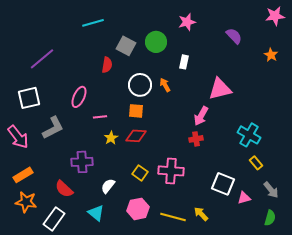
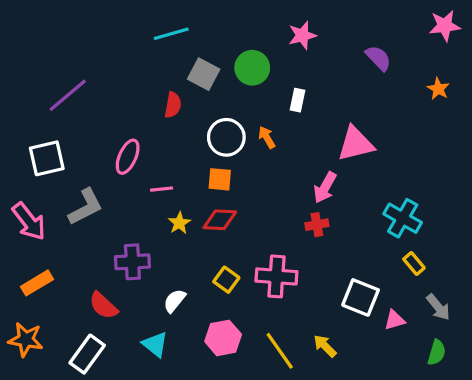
cyan line: (93, 23) -> (171, 34), moved
orange star: (26, 202) -> (26, 340), moved
yellow line: (173, 217) -> (280, 351), turned 40

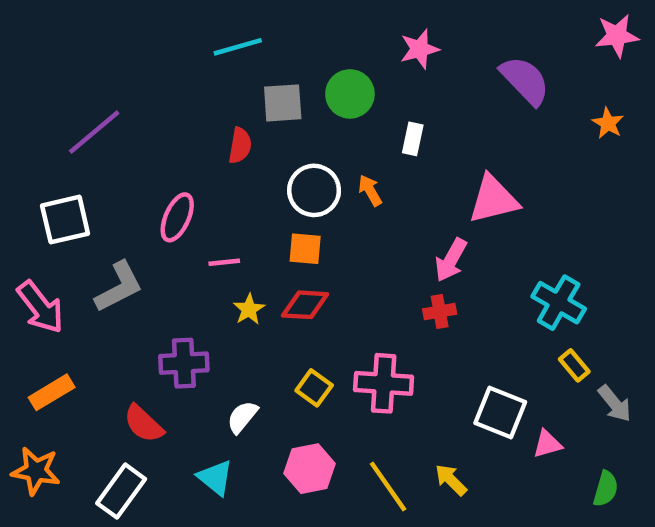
purple semicircle: (378, 58) -> (525, 80), size x1.4
gray square: (204, 74) -> (283, 103), turned -32
gray arrow: (438, 307) -> (615, 404), moved

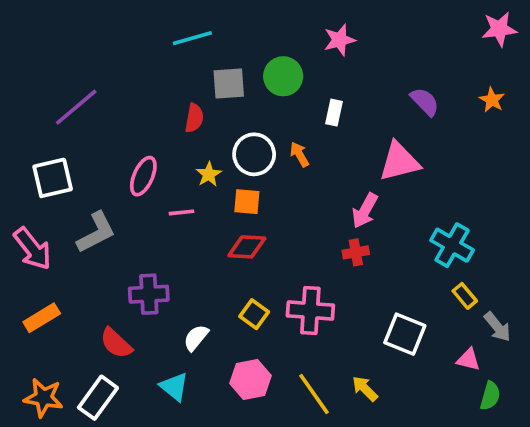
purple semicircle: (525, 80) -> (425, 102), moved, size x0.7
yellow star: (249, 309) -> (209, 174), moved
pink triangle: (547, 444) -> (468, 360), moved, turned 30
orange star: (36, 471) -> (43, 398), moved

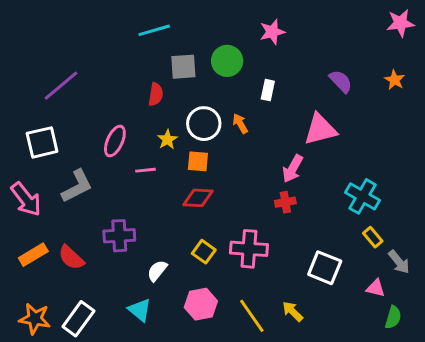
red semicircle: (116, 343) -> (71, 258), moved

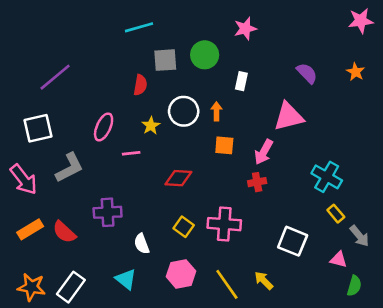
orange arrow: (240, 124) -> (216, 111), turned 30
orange square: (198, 161) -> (224, 145), moved
white semicircle: (157, 271) -> (142, 244), turned -60

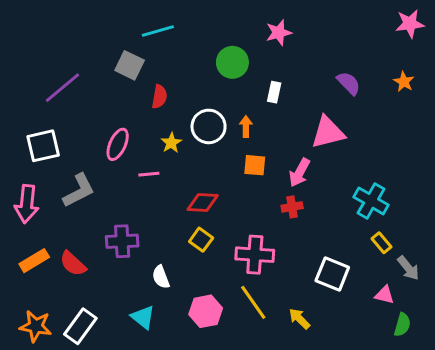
gray square: (165, 60) -> (130, 65), moved, turned 30
pink arrow: (24, 179) -> (27, 204), turned 44
yellow square: (184, 227) -> (201, 240), moved
yellow line: (227, 284) -> (253, 302), moved

